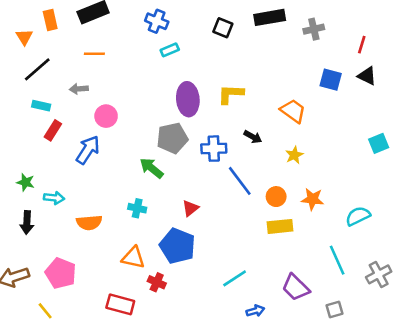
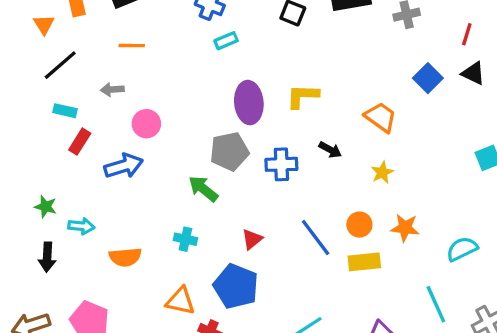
blue square: (331, 80) -> (428, 78), turned 30
blue arrow: (88, 150) -> (124, 166), turned 40
blue line: (240, 181) -> (316, 238), moved

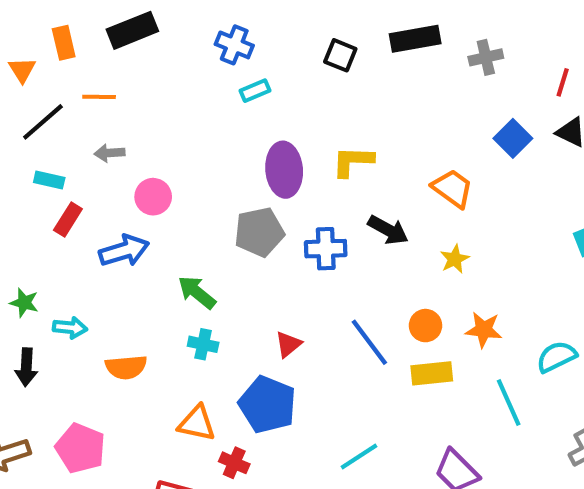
orange line: (132, 46) -> (99, 97), moved
black arrow: (330, 150) -> (388, 230), size x1.4
green arrow: (203, 189) -> (197, 292), moved
cyan line: (436, 304) -> (509, 402), moved

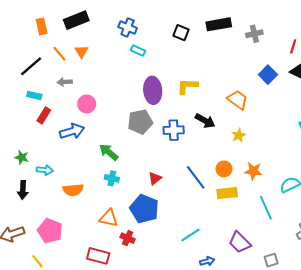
orange triangle: (22, 70) -> (81, 52), moved
cyan rectangle: (255, 91) -> (138, 51), turned 48
orange line: (99, 97) -> (59, 54), turned 49

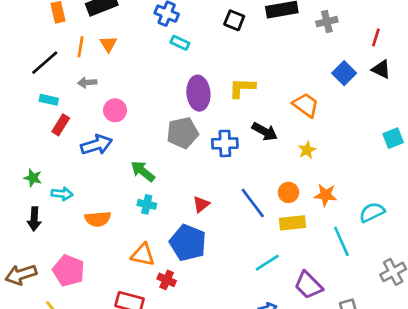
orange line: (59, 54) -> (81, 47), turned 49
cyan line: (190, 235) -> (267, 263), moved

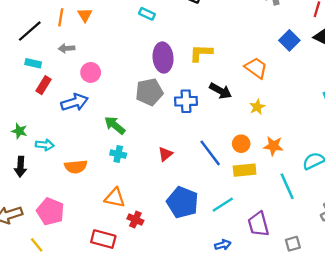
blue pentagon: (188, 243) -> (183, 202), moved
purple trapezoid: (308, 285) -> (258, 224), turned 30

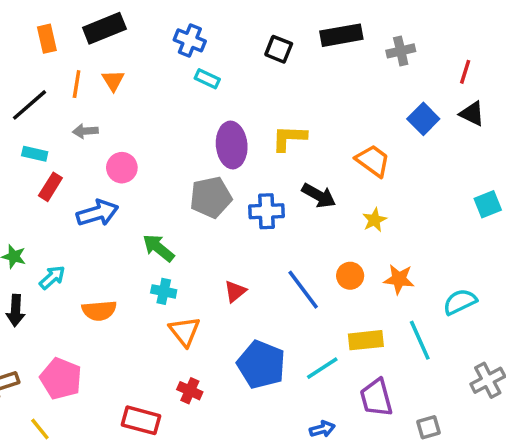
cyan arrow: (45, 145) -> (52, 277), turned -48
yellow rectangle: (245, 170) -> (366, 340), moved
orange triangle: (115, 198) -> (185, 331), moved, turned 40

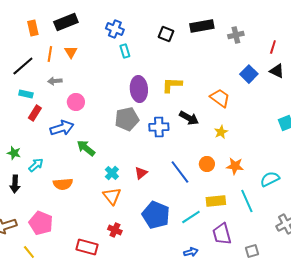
cyan rectangle: (207, 79) -> (125, 51), turned 48
green arrow: (158, 248) -> (86, 148), moved
cyan cross: (164, 291) -> (112, 173), moved, turned 32

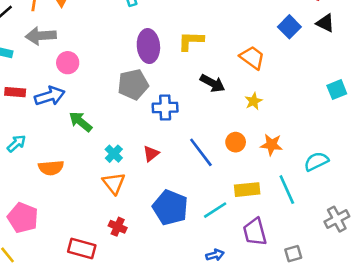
gray arrow: (55, 81) -> (41, 36), size x1.6
red rectangle: (35, 113) -> (15, 92), moved, turned 63
blue cross: (159, 127) -> (165, 108), moved

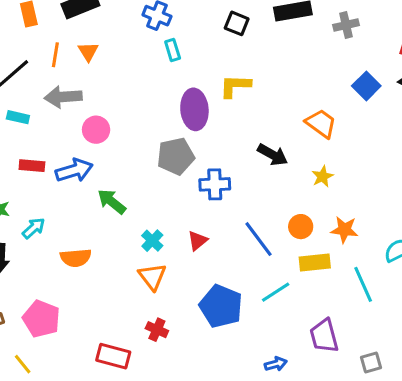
yellow L-shape: (191, 41) -> (235, 86), moved
yellow rectangle: (247, 190) -> (315, 262), moved
cyan line: (215, 210) -> (276, 292), moved

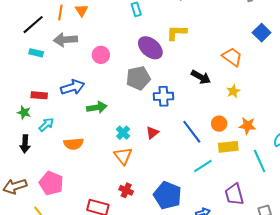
purple ellipse: (194, 109) -> (150, 48), turned -45
pink circle: (96, 130) -> (101, 55), moved
red rectangle: (32, 166) -> (39, 95), moved
green arrow: (112, 202) -> (97, 107), turned 132
blue pentagon: (221, 306) -> (168, 195), moved

